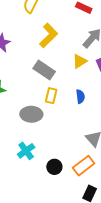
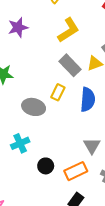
gray rectangle: (44, 70) -> (70, 65), moved
blue semicircle: (80, 96) -> (88, 100), size x1.6

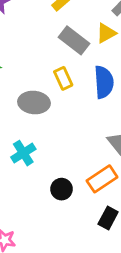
yellow rectangle: (58, 92) -> (63, 78), turned -42
black circle: (46, 166) -> (62, 189), moved

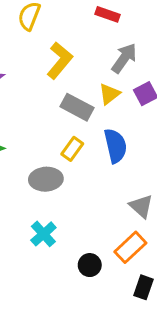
yellow rectangle: (63, 78) -> (72, 149), turned 70

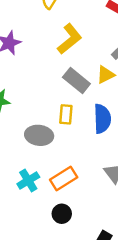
yellow rectangle: (72, 149) -> (66, 114), turned -42
orange rectangle: (130, 247) -> (64, 179), moved

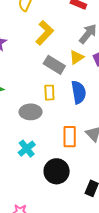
orange rectangle: (64, 179) -> (70, 137), moved, turned -50
black circle: (62, 214) -> (57, 171), size x1.6

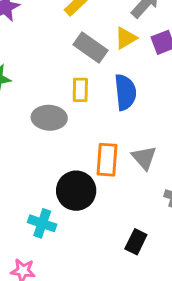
cyan cross: (27, 149) -> (42, 223), moved, turned -36
black circle: (57, 171) -> (76, 191), moved

